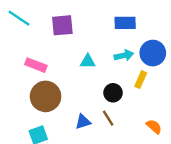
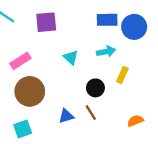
blue circle: (153, 53) -> (134, 27), moved
cyan triangle: (88, 61) -> (71, 57), turned 42
pink rectangle: (36, 65) -> (20, 61), turned -54
orange semicircle: (154, 127) -> (135, 121), turned -63

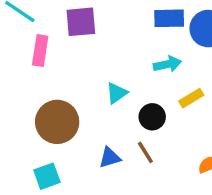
cyan triangle: (71, 57) -> (117, 93), moved, turned 42
pink rectangle: (20, 61) -> (40, 51), moved, turned -48
yellow rectangle: (122, 75) -> (191, 98), turned 35

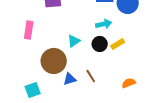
pink rectangle: (40, 51) -> (29, 30), moved
black circle: (152, 117) -> (100, 44), moved
brown circle: (57, 122) -> (54, 61), moved

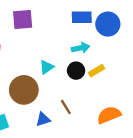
blue triangle: (70, 79) -> (43, 119), moved
orange semicircle: (129, 83) -> (109, 115), size x1.5

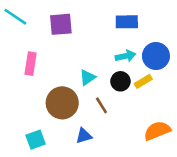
blue circle: (108, 24) -> (156, 56), moved
brown line: (66, 107) -> (101, 105), moved

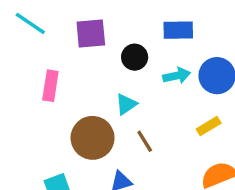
black circle: (120, 81) -> (135, 57), moved
yellow rectangle: (143, 81) -> (209, 126), moved

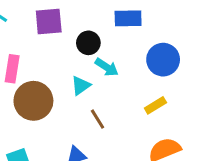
cyan arrow: (177, 76) -> (107, 67), moved, turned 45
brown circle: (93, 138) -> (33, 101), moved

